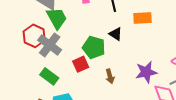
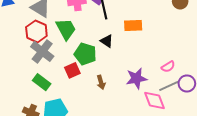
green trapezoid: (57, 18) -> (66, 29), moved
red hexagon: (34, 36) -> (36, 31), moved

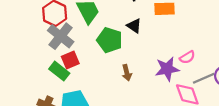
pink semicircle: (168, 67) -> (187, 57), moved
red square: (72, 70) -> (70, 60), moved

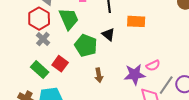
gray cross: (61, 36) -> (43, 39), size x0.6
red square: (70, 60) -> (60, 64), moved, turned -35
gray line: (204, 78) -> (166, 85), turned -36

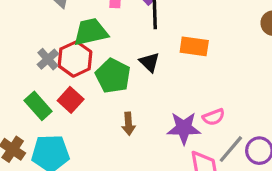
red hexagon: (39, 19) -> (75, 59), moved
green trapezoid: (69, 19) -> (91, 32), turned -85

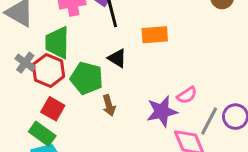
green trapezoid: (91, 32) -> (57, 43), turned -64
gray cross: (48, 59) -> (25, 63), moved
green rectangle: (38, 106) -> (42, 134), moved
brown arrow: (128, 124) -> (109, 105), moved

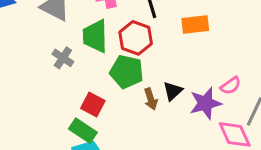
black triangle: (117, 58) -> (173, 91), moved, turned 48
red hexagon: (48, 70) -> (136, 38), moved

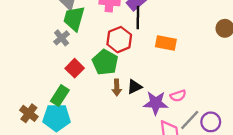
green trapezoid: (95, 36) -> (74, 18), moved
red square: (93, 104) -> (75, 68), moved
green rectangle: (83, 131) -> (60, 96), turned 72

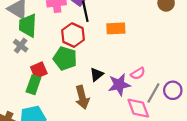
red square: (75, 68) -> (39, 70), turned 35
brown arrow: (117, 88) -> (82, 97), moved, size x1.5
green rectangle: (60, 96) -> (33, 85), moved

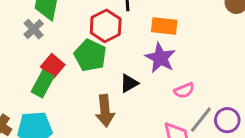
red square: (39, 70) -> (53, 66), turned -35
purple star: (119, 85) -> (160, 58), moved, turned 30

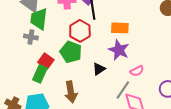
gray cross: (34, 29) -> (31, 37), turned -32
brown arrow: (105, 111) -> (71, 92), moved
gray line: (201, 120) -> (123, 90), moved

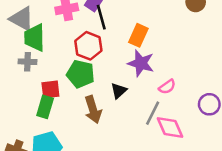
orange rectangle: (120, 28) -> (138, 35), turned -60
red square: (46, 61) -> (50, 89), turned -35
brown arrow: (71, 92) -> (93, 110), moved

